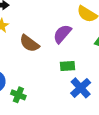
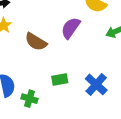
green rectangle: (67, 66) -> (60, 80), moved

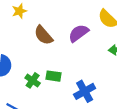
green cross: (29, 99) -> (33, 80), moved

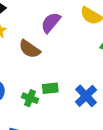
purple semicircle: (78, 33) -> (51, 23), moved

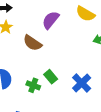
green rectangle: (50, 88) -> (51, 77), turned 56

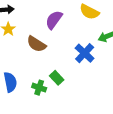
blue cross: (82, 83) -> (85, 53), moved

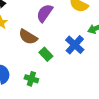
green rectangle: (57, 78) -> (46, 54), moved

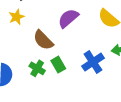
green cross: (31, 79) -> (37, 68), moved

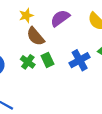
yellow star: (17, 17) -> (26, 15), moved

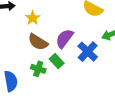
yellow star: (26, 15) -> (33, 18), moved
purple semicircle: (60, 18) -> (64, 39), moved

